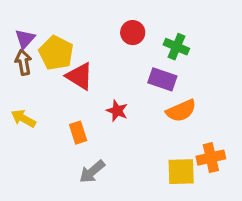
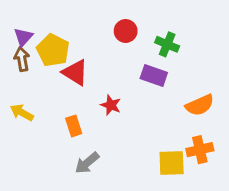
orange semicircle: (181, 111) -> (200, 105), moved

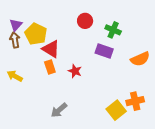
orange semicircle: (200, 105) -> (140, 59), moved
orange rectangle: (74, 126) -> (50, 67), moved
yellow square: (172, 163) -> (116, 110), turned -36

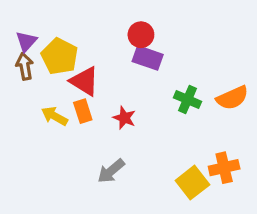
green cross: (113, 30) -> (187, 100), moved
purple rectangle: (104, 51) -> (148, 58), moved
yellow arrow: (15, 76) -> (55, 116), moved
gray arrow: (59, 110) -> (111, 171), moved

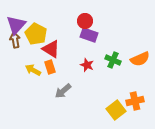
purple triangle: (26, 41) -> (16, 25), size x1.5
red star: (124, 118) -> (87, 65), moved
gray arrow: (111, 171) -> (63, 91), moved

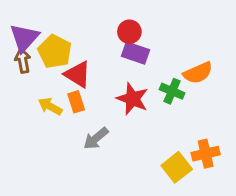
orange semicircle: (140, 59) -> (198, 73), moved
red star: (87, 65) -> (132, 99), size x1.5

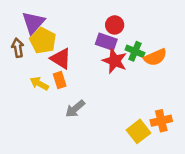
red circle: (129, 32) -> (115, 25), moved
purple triangle: (24, 38) -> (33, 23), moved
green cross: (172, 91) -> (135, 51), moved
red star: (132, 99) -> (115, 61), moved

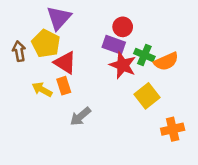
purple triangle: (33, 23) -> (59, 18), moved
yellow square: (139, 131) -> (147, 96), moved

